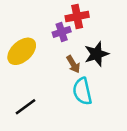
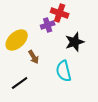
red cross: (77, 17) -> (60, 13), turned 30
brown arrow: (73, 64) -> (34, 57), moved

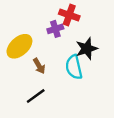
cyan semicircle: (64, 71) -> (74, 67), moved
black line: (20, 83) -> (36, 96), moved

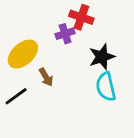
cyan semicircle: (74, 67) -> (106, 87), moved
black line: (36, 96) -> (16, 96), moved

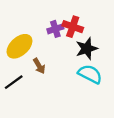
red cross: (81, 17) -> (73, 27), moved
cyan semicircle: (106, 87) -> (90, 74), turned 130

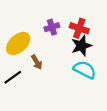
red cross: (73, 27) -> (79, 28), moved

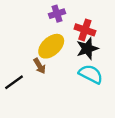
purple cross: (52, 27) -> (57, 14), moved
yellow ellipse: (18, 44) -> (51, 46), moved

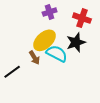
red cross: (85, 30) -> (82, 18), moved
cyan semicircle: (91, 74) -> (57, 54), moved

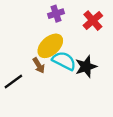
red cross: (82, 18) -> (93, 21), turned 30
black star: (76, 42) -> (86, 67), moved

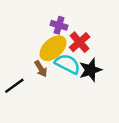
purple cross: (56, 14) -> (59, 25), moved, turned 35
red cross: (93, 21) -> (80, 42), moved

